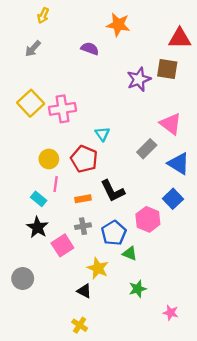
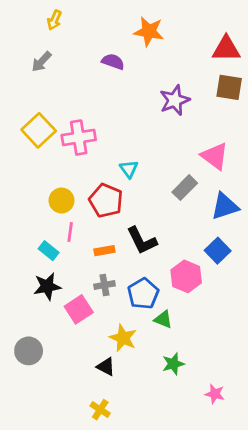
brown square: (167, 69) -> (229, 87), moved
blue triangle: (179, 164) -> (225, 206), turned -50
black star: (37, 227) -> (47, 286), turned 30

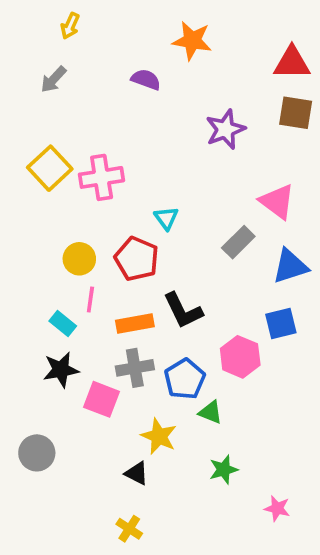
orange rectangle: (104, 251) -> (135, 324), size x1.4
blue square: (218, 251) -> (281, 324), turned 30
gray cross: (104, 285) -> (135, 368), size x1.4
pink square: (79, 309) -> (102, 399), turned -36

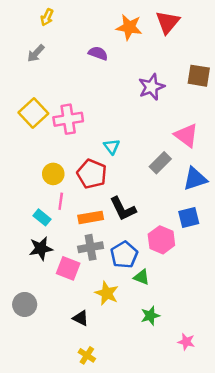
red triangle: (292, 63) -> (168, 22), moved, turned -50
black triangle: (137, 473) -> (81, 318), moved

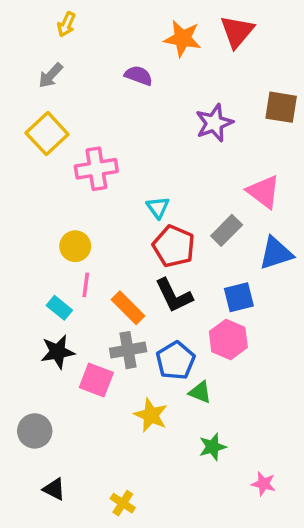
yellow square: (33, 113) -> (47, 134), moved
red pentagon: (92, 174) -> (174, 246), moved
orange rectangle: (91, 217) -> (128, 308), turned 55
blue square: (189, 217) -> (239, 297), moved
black triangle: (81, 318) -> (54, 489), moved

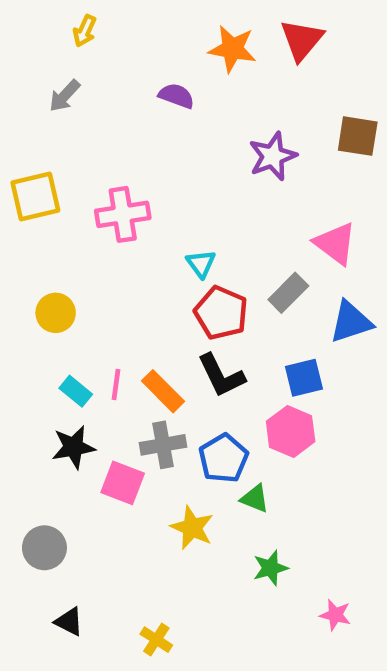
yellow square: (47, 134) -> (35, 197), moved, turned 30
yellow circle: (75, 246) -> (56, 313), moved
pink line: (86, 285) -> (116, 384), moved

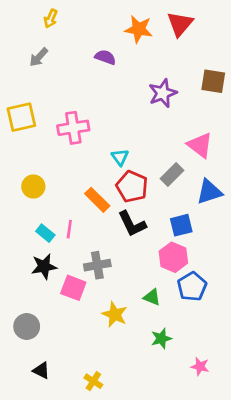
orange rectangle: (163, 391) -> (97, 200), moved
blue pentagon: (223, 458) -> (192, 286), moved

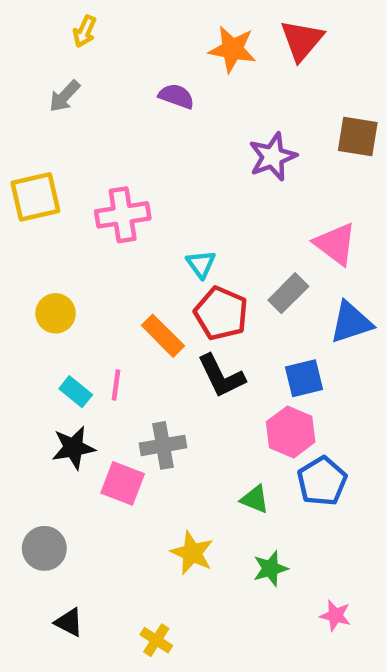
yellow star: (115, 314) -> (192, 553), moved

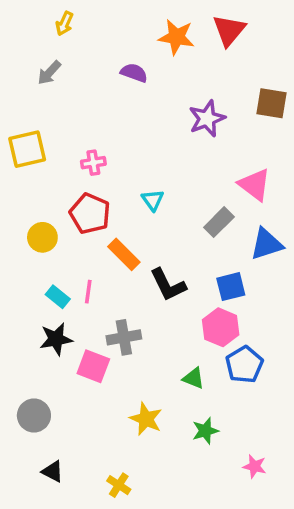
pink cross: (123, 215) -> (93, 163), size x0.6
red pentagon: (221, 313) -> (90, 214), moved

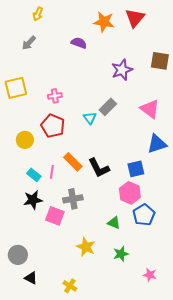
gray rectangle: (219, 222) -> (108, 107), moved
orange rectangle: (124, 254) -> (73, 162), moved
gray circle: (34, 416) -> (18, 255), moved

